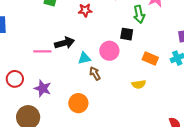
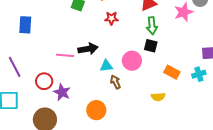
green arrow: (139, 14) -> (152, 26), moved
red circle: (15, 79) -> (44, 81), moved

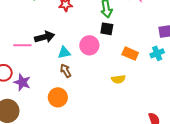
brown arrow: (115, 82) -> (66, 71), moved

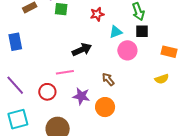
pink line: (22, 45) -> (65, 72), moved
cyan triangle: (64, 53) -> (116, 32), moved
purple star: (22, 82) -> (81, 96), moved

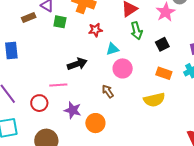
black square: (142, 31) -> (162, 44), moved, turned -32
brown arrow: (108, 79) -> (108, 91), moved
yellow semicircle: (162, 79) -> (154, 100), size x1.5

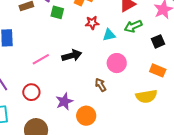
green arrow: (137, 31) -> (133, 26), turned 78
cyan triangle: (112, 49) -> (109, 35), moved
pink line: (58, 85) -> (41, 59), moved, turned -30
purple star: (73, 110) -> (64, 101), turned 30

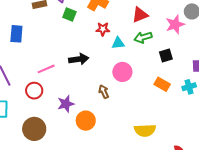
pink line: (41, 59) -> (46, 69), moved
yellow semicircle: (146, 96) -> (145, 130), moved

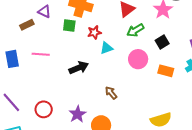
green square: (69, 15) -> (69, 26), moved
cyan triangle: (118, 43) -> (106, 48), moved
pink line: (46, 69) -> (41, 54), moved, turned 42
pink circle: (122, 72) -> (138, 59), moved

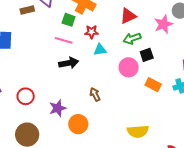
black square: (162, 42) -> (147, 55), moved
pink line: (41, 54) -> (64, 40), moved

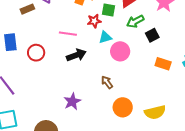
green square: (69, 20) -> (109, 10), moved
pink circle: (129, 67) -> (120, 51), moved
red circle: (26, 96) -> (36, 53), moved
orange circle: (78, 124) -> (123, 107), moved

